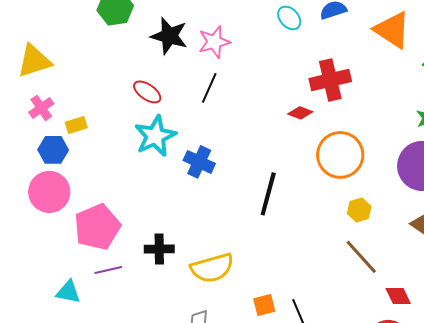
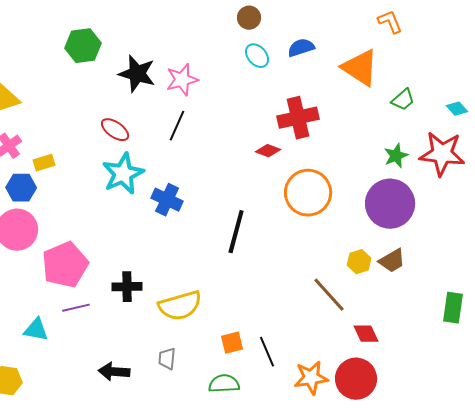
yellow hexagon: (359, 210) -> (359, 262), moved

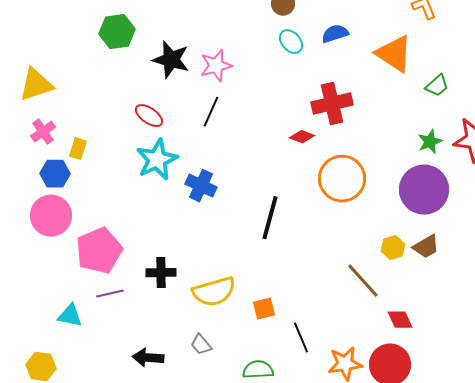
yellow rectangle: (44, 163) -> (78, 149), turned -55
orange square: (232, 343) -> (264, 309), moved
gray trapezoid: (167, 359) -> (201, 345), turned -45

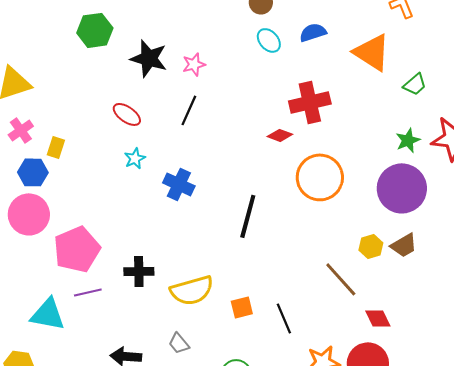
pink star: (216, 66) -> (194, 64), size x0.7
cyan star: (157, 160) -> (135, 158), size x0.5
cyan triangle: (70, 316) -> (48, 314), size x1.4
black line: (301, 338) -> (284, 318), moved

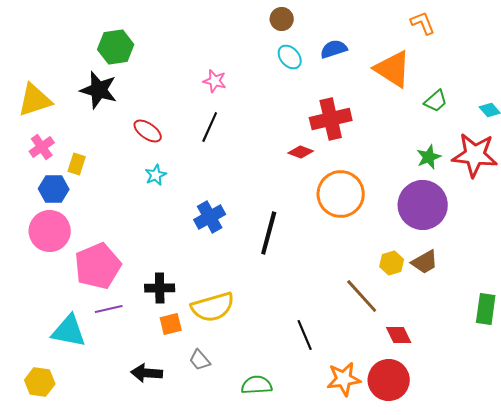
black star: (149, 58) -> (99, 90), moved
pink star: (194, 64) -> (215, 81), turned 30
blue cross: (179, 184) -> (210, 217), moved, turned 36
orange square: (242, 307) -> (171, 324), moved

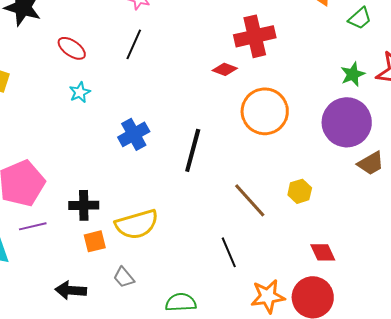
brown trapezoid: (425, 262) -> (371, 163), moved
yellow hexagon: (392, 263) -> (300, 191), moved
brown line: (362, 296) -> (250, 200), moved

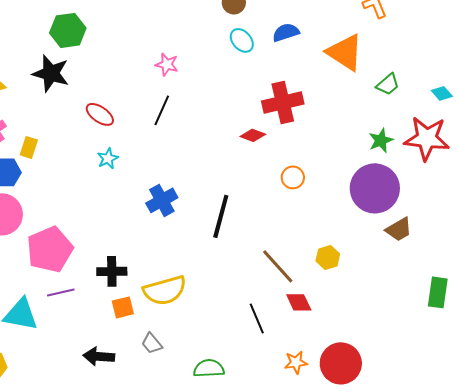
orange circle: (265, 111) -> (293, 177), size x0.5
red diamond: (323, 252) -> (299, 302), moved
orange star: (268, 296) -> (296, 362), size x0.7

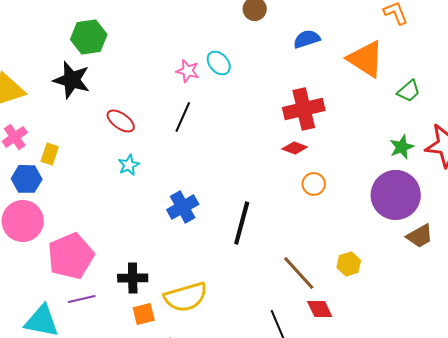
cyan ellipse: (242, 40) -> (219, 63), moved
red diamond: (253, 135) -> (295, 148), moved

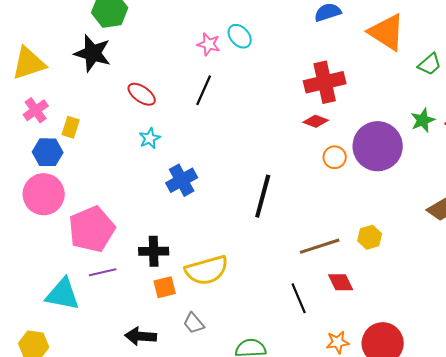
purple circle: (396, 195) -> (378, 146), moved
blue cross: (183, 207) -> (182, 180), moved
brown line: (299, 273) -> (320, 246), turned -66

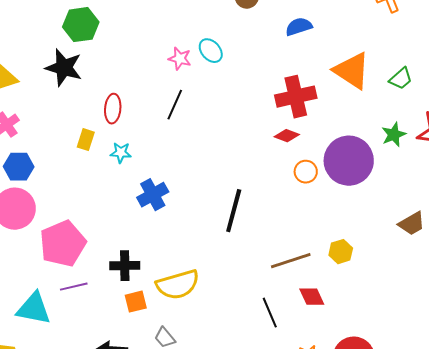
orange triangle: (387, 32) -> (352, 71), moved
red ellipse: (142, 94) -> (113, 109), turned 60
yellow rectangle: (71, 127) -> (86, 140), moved
cyan star: (150, 138) -> (121, 153), turned 30

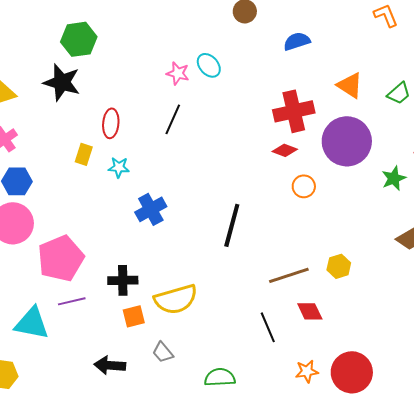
orange triangle: (352, 71) -> (350, 85), size x0.7
green star: (394, 135) -> (394, 178), moved
purple circle: (349, 161) -> (347, 141), moved

